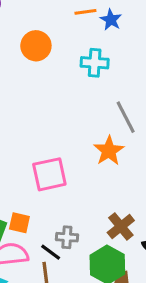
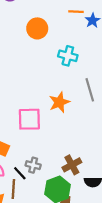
cyan cross: (95, 63) -> (68, 56), moved
orange star: (109, 151) -> (59, 102), moved

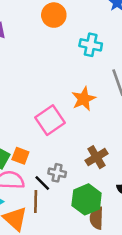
pink square: (29, 119) -> (50, 120), turned -30
brown cross: (72, 165) -> (97, 157), moved

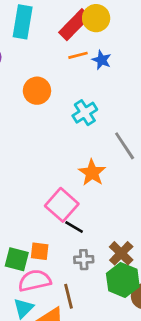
cyan cross: (91, 45) -> (85, 113), turned -30
brown cross: (97, 157) -> (121, 253), moved
black line: (42, 183) -> (74, 227), moved

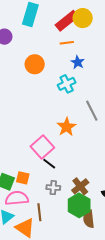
blue star: (102, 60) -> (78, 62), moved

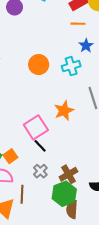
orange circle: (35, 64) -> (39, 65), moved
orange square: (23, 178) -> (10, 156), turned 32
gray cross: (53, 188) -> (40, 171), turned 32

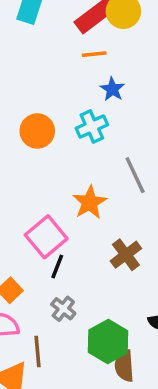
black line: (40, 146) -> (57, 266), turned 72
brown cross: (68, 174) -> (126, 255), moved

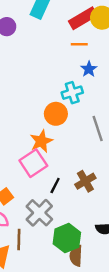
orange circle: (37, 131) -> (56, 114), moved
orange star: (90, 202) -> (41, 141), moved
black line: (57, 266) -> (55, 186), moved
gray cross: (63, 309) -> (39, 213), size x1.6

